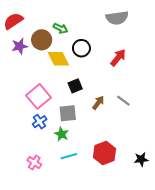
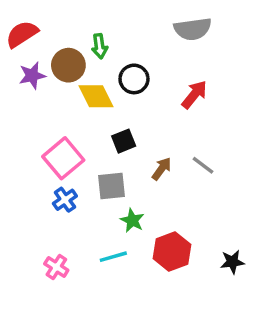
green arrow: (60, 28) -> (99, 46), turned 56
green star: (62, 134) -> (132, 220), moved

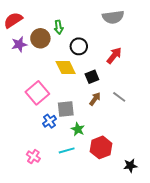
yellow diamond: (96, 96) -> (66, 68), moved
black square: (124, 141) -> (92, 77), moved
blue cross: (65, 200) -> (50, 121), moved
black star: (232, 262) -> (130, 166), moved

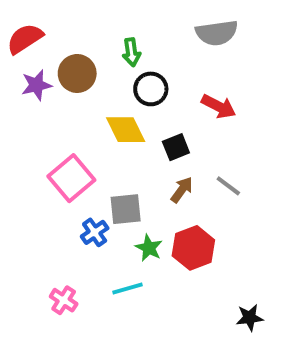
green arrow: (59, 27) -> (131, 52), moved
red arrow: (114, 55) -> (219, 106), turned 78
red hexagon: (101, 147) -> (193, 248), moved

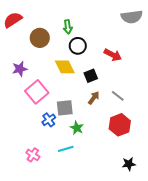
gray semicircle: (217, 33) -> (132, 17), moved
purple star: (36, 85) -> (20, 69), moved
red hexagon: (193, 248) -> (120, 125), moved

